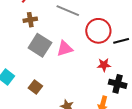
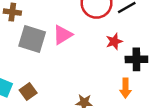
brown cross: (30, 20) -> (12, 12), turned 32
brown square: (35, 87) -> (28, 92), moved, turned 32

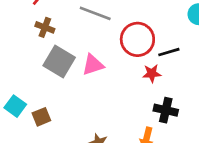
red star: (114, 41) -> (152, 73), moved

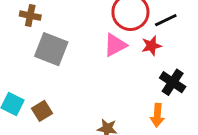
pink triangle: (93, 65) -> (115, 45), moved
black cross: (166, 110) -> (173, 82), turned 30

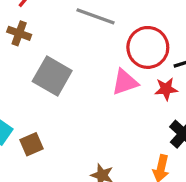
brown cross: (30, 16) -> (19, 33), moved

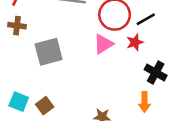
gray square: (52, 76) -> (49, 52), turned -32

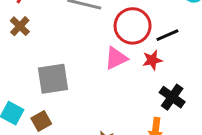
brown cross: (17, 26) -> (20, 26), turned 30
gray square: (49, 52) -> (53, 79), moved

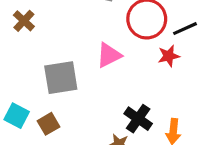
pink triangle: (116, 58) -> (109, 55), moved
black cross: (172, 97) -> (138, 119), moved

